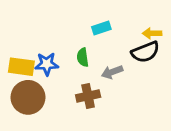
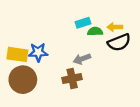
yellow arrow: (152, 33) -> (115, 27), moved
green semicircle: (83, 57) -> (95, 31), moved, turned 96
gray arrow: (112, 72) -> (82, 59), moved

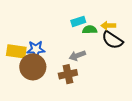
black semicircle: (119, 42) -> (112, 40), turned 55
brown circle: (23, 80) -> (33, 67), moved

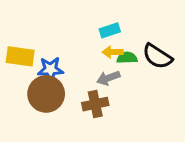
yellow arrow: (108, 26) -> (113, 52), moved
green semicircle: (90, 30) -> (127, 58), moved
yellow rectangle: (16, 51) -> (20, 56), moved

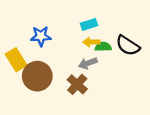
yellow rectangle: (20, 56) -> (16, 60), moved, turned 50
blue star: (50, 69) -> (41, 36), moved
brown cross: (95, 104) -> (77, 84), turned -36

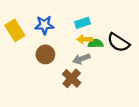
blue star: (41, 36) -> (44, 25), moved
yellow rectangle: (16, 60) -> (15, 30), moved
brown circle: (37, 76) -> (45, 54), moved, size x0.7

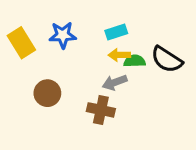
brown circle: (45, 54) -> (47, 93), moved
brown cross: (72, 78) -> (101, 110), turned -30

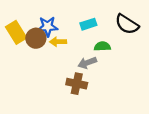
yellow arrow: (119, 55) -> (58, 42), moved
black semicircle: (167, 60) -> (127, 24), moved
brown circle: (47, 93) -> (36, 38), moved

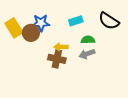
yellow arrow: (58, 42) -> (61, 47), moved
gray arrow: (87, 63) -> (87, 54), moved
brown cross: (77, 84) -> (57, 59), moved

